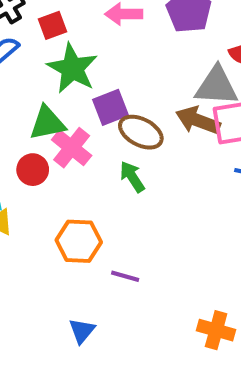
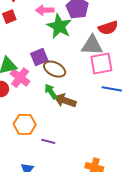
green star: (72, 68) -> (59, 26), moved
brown arrow: (198, 120) -> (65, 101), moved

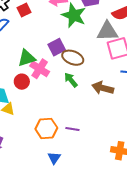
brown arrow: (65, 101) -> (103, 88), moved
orange hexagon: (25, 124) -> (46, 128), moved

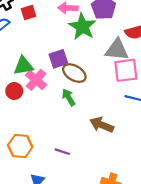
brown arrow: (103, 88) -> (102, 125), moved
orange hexagon: (46, 128) -> (20, 146), moved

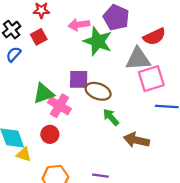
purple square: (58, 59) -> (79, 79), turned 30
red circle: (14, 91) -> (50, 134), moved
green arrow: (69, 97) -> (111, 117), moved

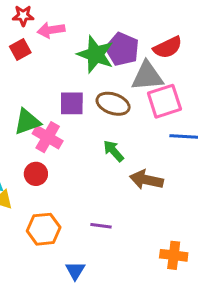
purple pentagon: (116, 18) -> (122, 49), moved
pink arrow: (79, 25) -> (51, 30), moved
brown ellipse: (98, 91) -> (113, 104), moved

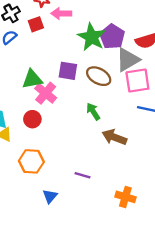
gray triangle: (147, 76) -> (128, 60), turned -35
purple line: (101, 226) -> (82, 175), moved

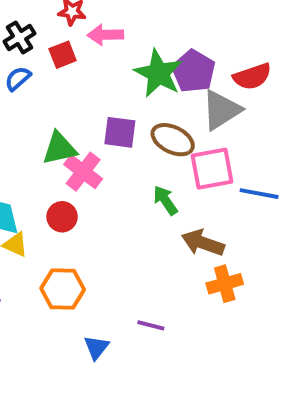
pink square: (137, 81) -> (212, 169), moved
purple line: (82, 175) -> (151, 325), moved
orange cross: (125, 197) -> (225, 284), moved, turned -30

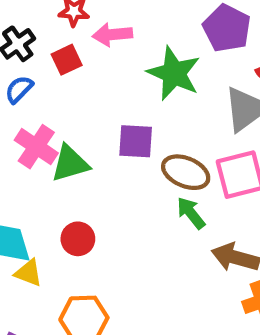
purple pentagon: (194, 71) -> (227, 28), moved
brown ellipse: (173, 140) -> (186, 172), moved
pink cross: (83, 172) -> (36, 147), moved

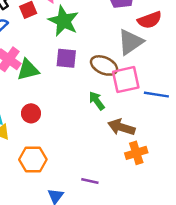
green star: (174, 73) -> (63, 21), moved
brown ellipse: (186, 172) -> (104, 65), moved

